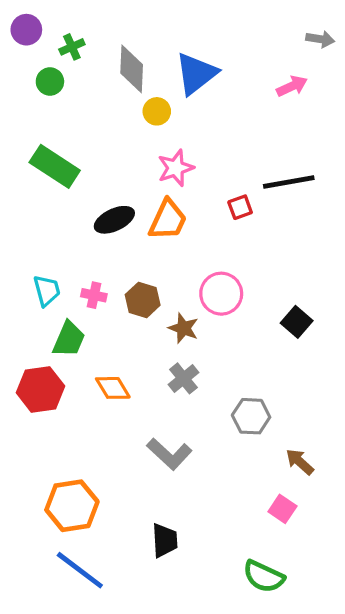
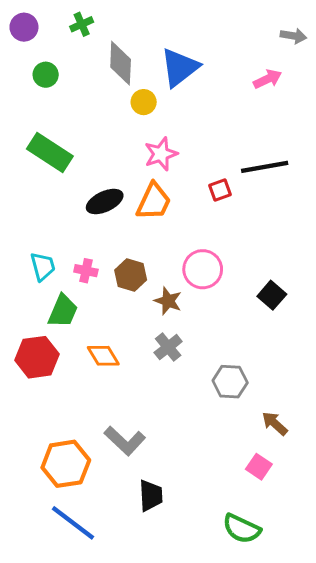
green cross: (72, 47) -> (82, 24), moved
gray L-shape: (169, 454) -> (125, 441), moved

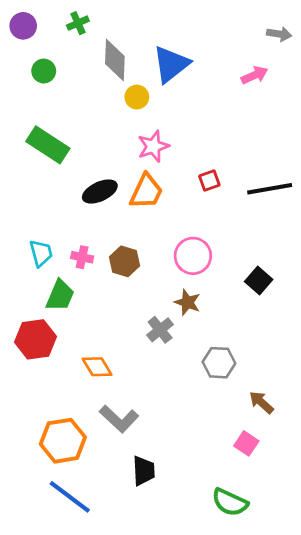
black line: (265, 167) -> (270, 189), moved
brown star: (168, 301) -> (187, 302), moved
orange diamond: (103, 356) -> (97, 367), moved

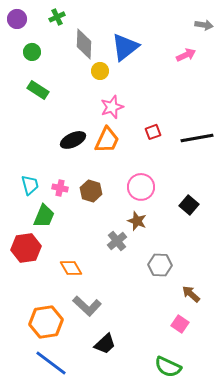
green rectangle: (48, 145) -> (38, 90), moved, size x0.7
black trapezoid: (144, 471) -> (105, 344), turned 50

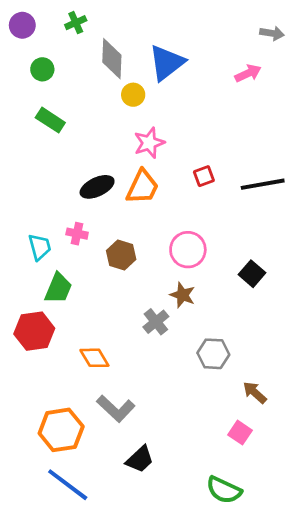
pink cross: (60, 188) -> (77, 234), moved

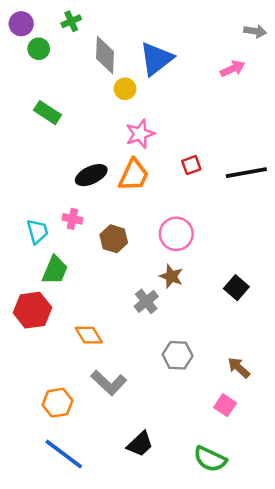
green circle: (42, 69) -> (39, 49), moved
black square: (252, 274) -> (236, 288), moved
gray hexagon: (213, 354) -> (178, 355), moved
orange hexagon: (61, 430) -> (57, 403), size x0.7
black trapezoid: (140, 459) -> (140, 444), moved

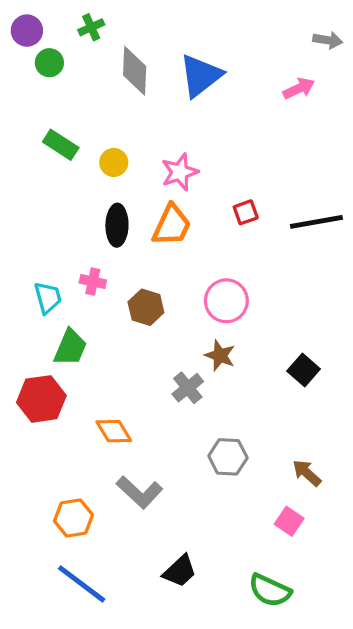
yellow circle: (125, 89) -> (114, 162), moved
black ellipse: (91, 175) -> (117, 225), turned -64

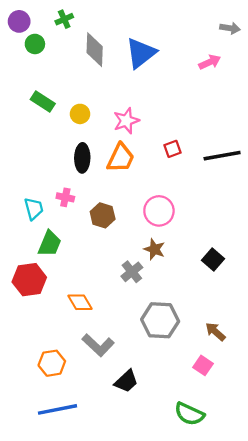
gray hexagon: (228, 457) -> (160, 320), size x1.4
black trapezoid: (180, 571) -> (126, 381), moved
blue line: (82, 584) -> (57, 409), turned -48

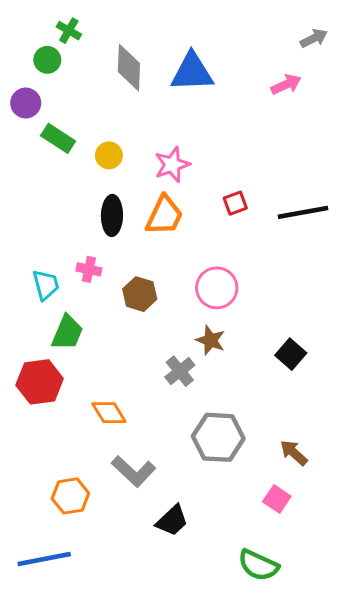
green cross: (64, 19) -> (69, 31), moved, turned -36
purple circle: (19, 21) -> (26, 103), moved
gray arrow: (230, 28) -> (314, 38), turned -36
blue triangle: (141, 53) -> (192, 72), turned 36
blue line: (57, 409) -> (44, 559), moved

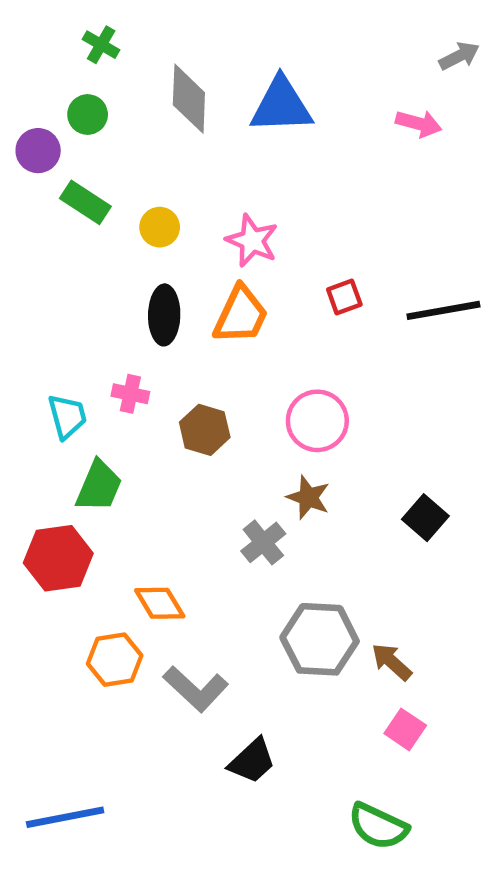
green circle: (47, 60) -> (88, 115), moved
pink arrow: (286, 85) -> (419, 124), turned 40
pink star: (172, 165) -> (252, 241), turned -30
brown arrow: (294, 453) -> (392, 662), moved
orange hexagon: (70, 496) -> (115, 660), moved

